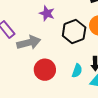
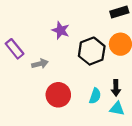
gray arrow: (29, 43) -> (40, 64), size x0.6

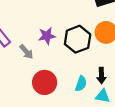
purple star: (61, 30) -> (47, 36), moved, turned -30
gray arrow: (40, 64) -> (26, 52), turned 63

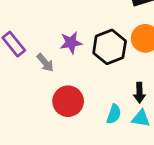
cyan semicircle: (81, 84) -> (114, 114), moved

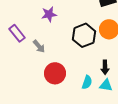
purple star: (71, 43) -> (49, 14), moved

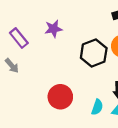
purple rectangle: (17, 33) -> (19, 38), moved
gray arrow: (39, 46) -> (12, 66), moved

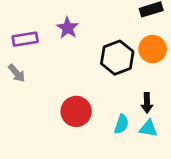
purple star: (53, 29) -> (68, 28), turned -30
purple rectangle: (19, 38) -> (25, 39), turned -60

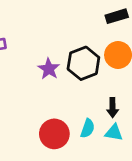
purple star: (68, 28) -> (49, 69), moved
red circle: (76, 111) -> (54, 134), moved

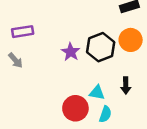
cyan semicircle: (88, 128) -> (105, 114), moved
cyan triangle: (114, 133) -> (97, 93), moved

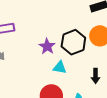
cyan triangle: (97, 93) -> (60, 67), moved

